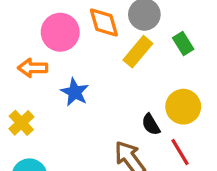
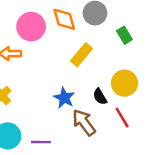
yellow rectangle: (138, 52) -> (81, 55), moved
blue star: (75, 92) -> (64, 98), moved

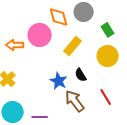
pink circle: (31, 27) -> (40, 35), moved
yellow circle: (124, 83) -> (108, 56), moved
black semicircle: (100, 97) -> (81, 75), moved

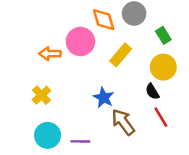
black semicircle: (81, 75) -> (152, 91), moved

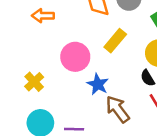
pink circle: (80, 42) -> (75, 57), moved
orange arrow: (50, 54) -> (43, 16), moved

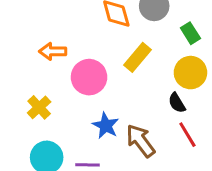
orange arrow: (43, 16) -> (53, 51), moved
blue star: (98, 84) -> (106, 126), moved

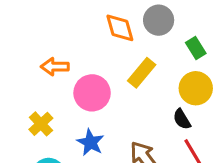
blue star: (106, 126) -> (90, 142), moved

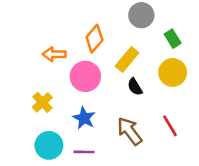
orange diamond: (120, 28) -> (94, 39), moved, turned 56
black semicircle: (182, 119) -> (135, 87), moved

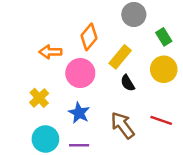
red line: (170, 126) -> (161, 120), turned -40

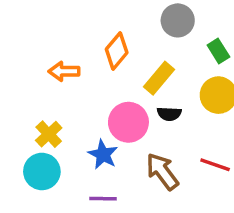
pink circle: (80, 73) -> (128, 122), moved
black semicircle: (128, 83) -> (169, 114), turned -56
cyan circle: (45, 139) -> (42, 171), moved

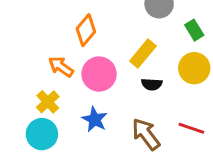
orange diamond: (117, 51) -> (86, 30), moved
orange arrow: (64, 71) -> (61, 67), moved, turned 35
pink circle: (128, 122) -> (99, 74), moved

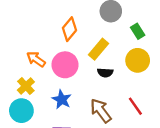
orange diamond: (86, 30) -> (69, 29), moved
red line: (191, 128) -> (135, 106), turned 36

